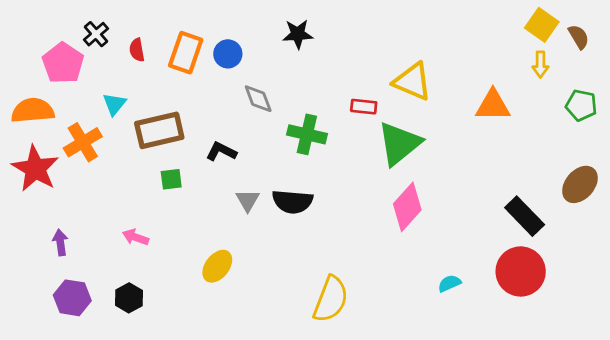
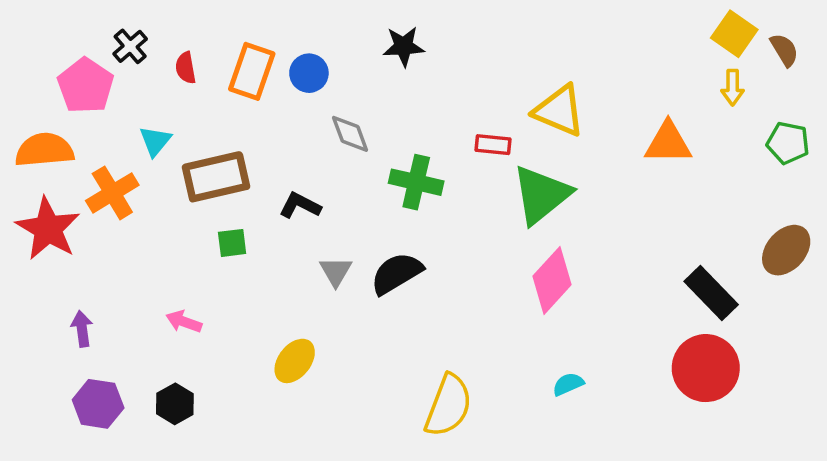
black semicircle: (292, 202) -> (397, 273), turned 144
cyan semicircle: (449, 283) -> (568, 384), moved

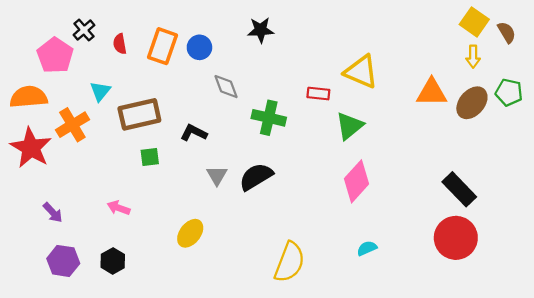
green triangle: (541, 195) -> (350, 126), size x0.7
brown ellipse: (786, 250) -> (472, 103), moved
purple arrow: (82, 329) -> (53, 212), turned 145

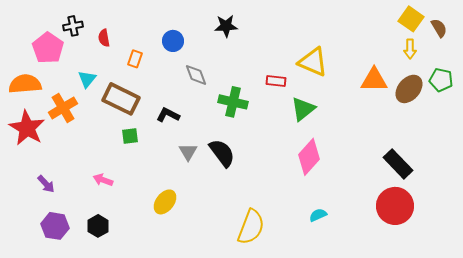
black cross: (84, 30) -> (73, 26), turned 30
orange rectangle: (162, 46) -> (135, 59), moved, size x0.6
brown rectangle: (139, 114) -> (121, 99), turned 39
black semicircle: (256, 177) -> (222, 153), turned 84

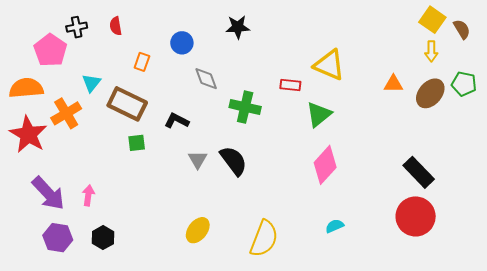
red semicircle: (104, 38) -> (116, 26), moved
orange triangle: (374, 80) -> (393, 84), size x0.7
pink arrow: (103, 180) -> (88, 195), moved, turned 78
purple arrow: (46, 184) -> (48, 193), size x1.8
yellow ellipse: (165, 202) -> (198, 230), moved

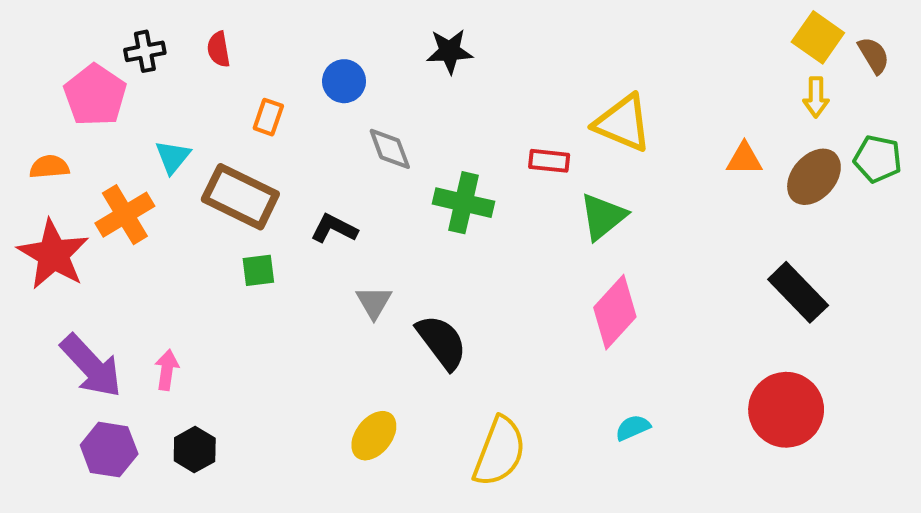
orange semicircle: (26, 88) -> (49, 167), size x0.6
black semicircle: (234, 161) -> (442, 342), moved
black rectangle: (419, 172) -> (798, 292), moved

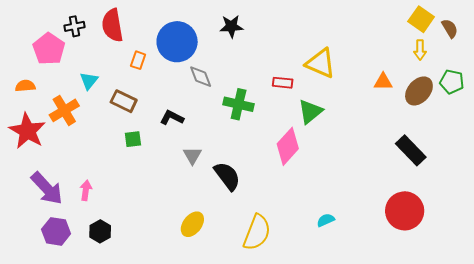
red semicircle: (219, 49) -> (112, 25), size x1.8
blue circle: (344, 81) -> (177, 42), size x1.8
brown rectangle: (240, 197) -> (124, 101), size x0.7
pink diamond: (615, 312) -> (288, 146), moved

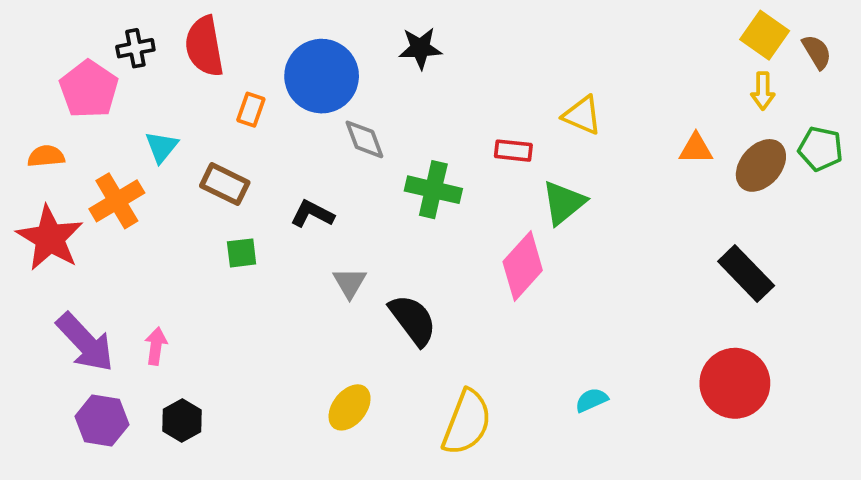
yellow triangle: (321, 63) -> (582, 115), size x0.7

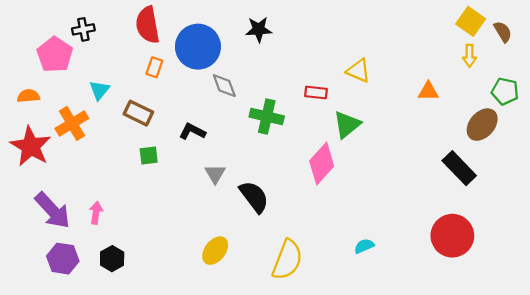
red semicircle: (204, 46) -> (148, 25), moved
brown ellipse: (761, 165) -> (482, 125), moved

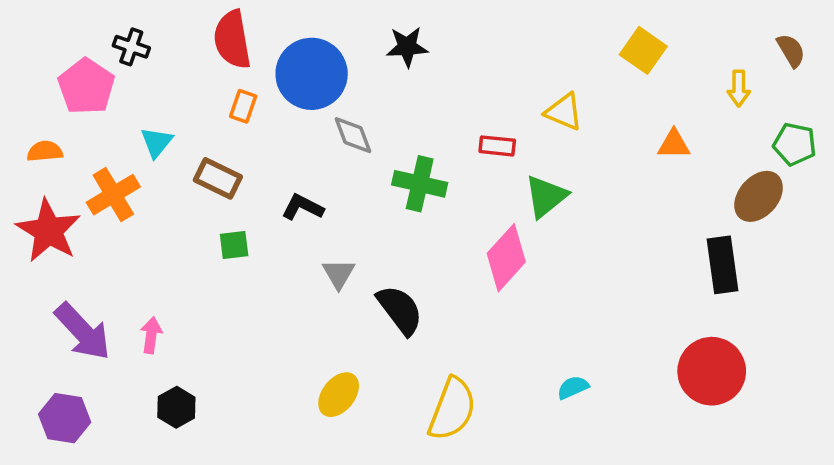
yellow square: (471, 21) -> (643, 50), moved
black cross: (83, 29) -> (131, 47), turned 30
black rectangle: (459, 168) -> (722, 265), turned 36
purple hexagon: (63, 259) -> (65, 418), moved

